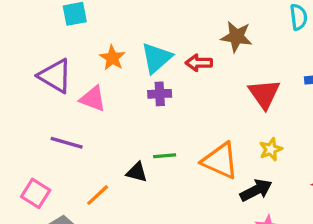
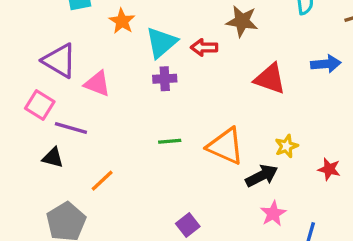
orange star: (112, 58) -> (122, 21), moved
red triangle: (264, 94) -> (270, 79), turned -36
yellow star: (271, 149) -> (286, 146), moved
black triangle: (137, 172) -> (53, 158), moved
pink square: (36, 193) -> (40, 105), moved

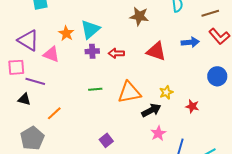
orange star: (122, 21) -> (66, 33), moved
red arrow: (204, 47) -> (116, 53), moved
pink square: (40, 105) -> (16, 67), turned -36
orange triangle: (226, 146) -> (129, 92), turned -35

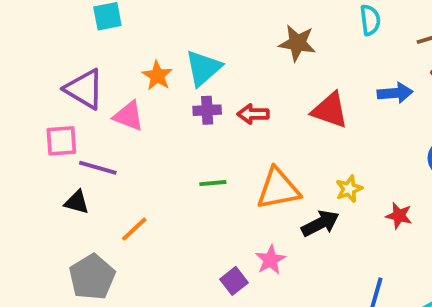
pink star: (158, 133) -> (270, 260), moved

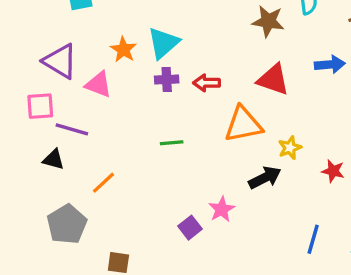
brown star: (297, 43) -> (268, 21), moved
orange triangle: (278, 189) -> (243, 124), moved

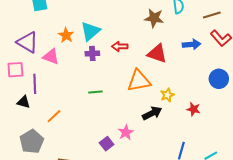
red arrow: (207, 83) -> (120, 46), moved
purple line: (72, 129) -> (35, 84), turned 72

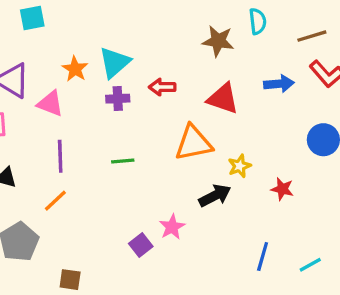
purple line: (35, 84) -> (60, 156), moved

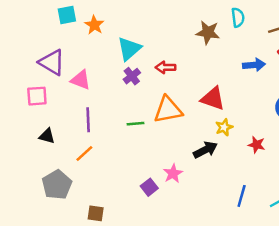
orange star: (75, 69) -> (94, 25), moved
purple cross: (118, 99) -> (132, 76), turned -35
red triangle: (223, 99) -> (213, 99), moved
orange triangle: (193, 143) -> (168, 110), moved

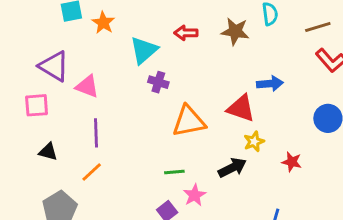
blue arrow: (254, 65) -> (270, 84), moved
red arrow: (165, 67) -> (186, 33), moved
purple cross: (132, 76) -> (158, 82), moved, turned -35
green line: (136, 124) -> (174, 172), moved

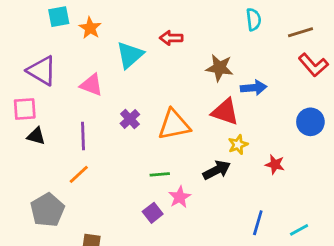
brown star: (235, 31) -> (219, 68), moved
purple cross: (158, 82) -> (130, 119), moved, turned 30
pink triangle: (87, 86) -> (92, 85), moved
black triangle: (48, 152) -> (36, 136), moved

